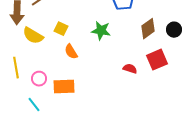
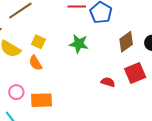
orange semicircle: (71, 52) -> (35, 63), moved

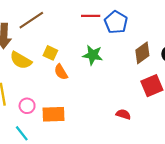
orange semicircle: (35, 63) -> (61, 72), moved
red semicircle: (108, 82) -> (123, 114), moved

